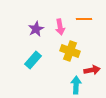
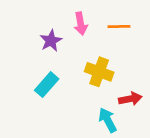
pink arrow: (60, 27) -> (81, 24), moved
cyan arrow: (76, 85) -> (108, 120), turned -30

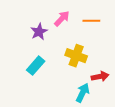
pink arrow: (81, 24) -> (62, 19), turned -126
cyan arrow: (108, 120) -> (83, 93), turned 54

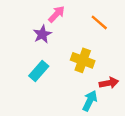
pink arrow: (62, 19) -> (57, 14), moved
orange line: (91, 21) -> (99, 22), turned 42

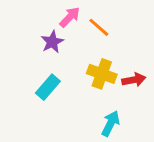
orange line: (99, 22) -> (99, 27), moved
red arrow: (109, 83) -> (134, 80), moved

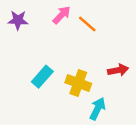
purple star: (52, 42) -> (18, 20), moved, turned 30
yellow cross: (102, 74) -> (78, 83), moved

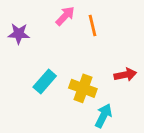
purple star: (18, 20) -> (19, 34), moved
orange line: (87, 24) -> (93, 25), turned 36

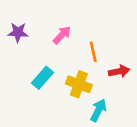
pink arrow: (65, 16) -> (62, 35), moved
orange line: (93, 25) -> (93, 52), moved

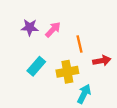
purple star: (18, 32) -> (30, 27), moved
yellow cross: (79, 84) -> (67, 72), turned -30

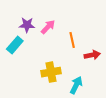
cyan rectangle: (36, 66) -> (15, 45), moved
yellow cross: (67, 72) -> (51, 72), moved

